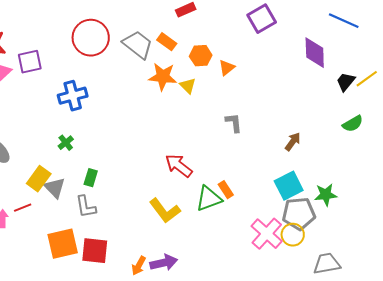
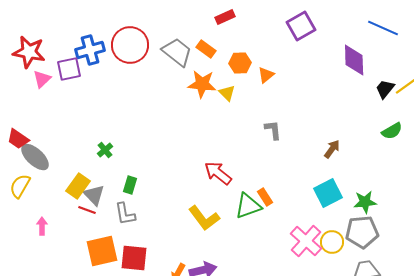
blue cross: (73, 96) -> (90, 50), moved
red line: (23, 208) -> (87, 210), moved, turned 42
gray pentagon: (299, 214) -> (362, 232), moved

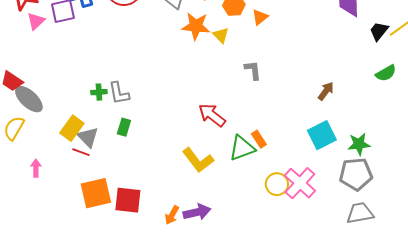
gray L-shape: (273, 130) -> (253, 70), moved
green cross: (105, 150) -> (99, 92), turned 35
gray L-shape: (125, 214) -> (119, 93), moved
yellow circle: (332, 242) -> (277, 184), moved

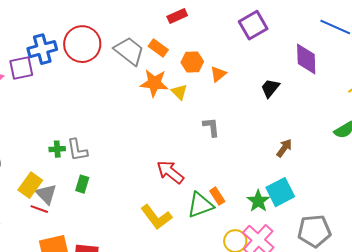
black trapezoid: (379, 31) -> (270, 88), moved
green star: (359, 144) -> (258, 201), moved, turned -30

